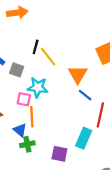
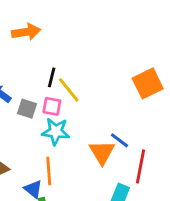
orange triangle: (78, 74) -> (102, 152), moved
pink square: (24, 99) -> (52, 106), moved

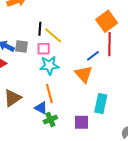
gray square: (27, 109) -> (22, 47), moved
blue line: (120, 140) -> (93, 56), moved, turned -64
red line: (141, 166) -> (110, 44), moved

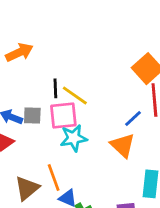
pink square: (44, 49) -> (63, 115), size x1.5
orange line: (49, 94) -> (54, 178), moved

